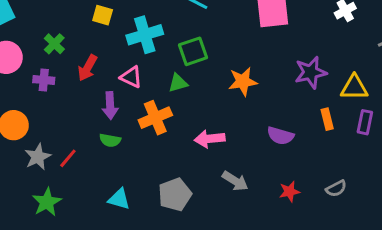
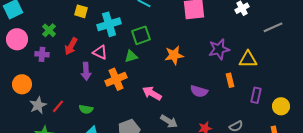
purple rectangle: (365, 122) -> (256, 95), moved
pink arrow: (210, 139) -> (152, 93), turned 36
green semicircle: (110, 140) -> (86, 109), moved

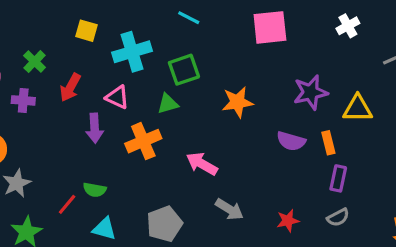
purple semicircle: (199, 91) -> (291, 141), moved
purple rectangle: (256, 95) -> (338, 178), moved
red line: (58, 106) -> (67, 204), moved

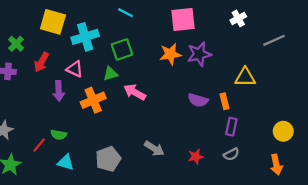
yellow square: (87, 31) -> (53, 22), size x1.6
purple star: (311, 92) -> (199, 54), moved
orange star: (237, 102) -> (170, 54), moved
pink arrow: (202, 164) -> (135, 92), moved

